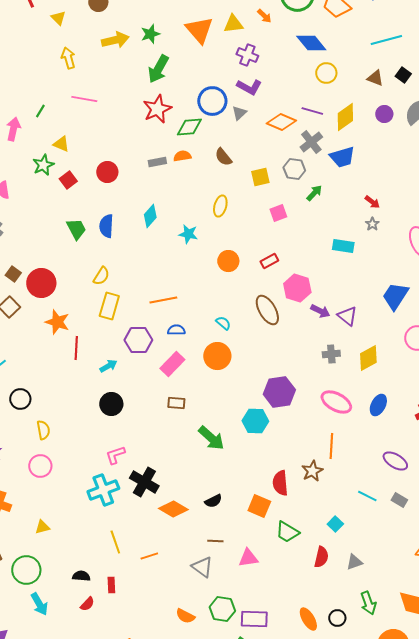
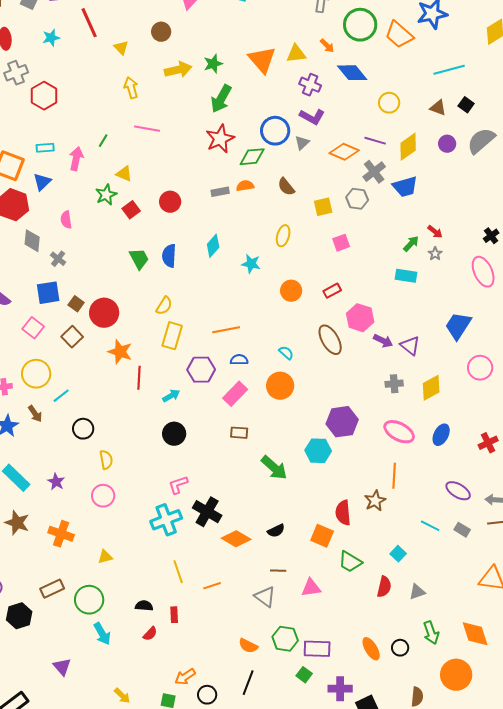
blue diamond: (311, 43) -> (352, 73), moved
green arrow: (314, 193) -> (411, 244), moved

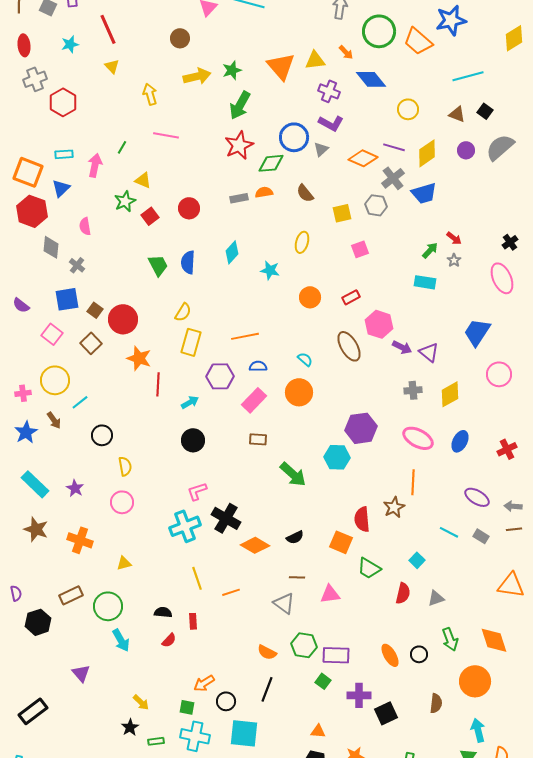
yellow triangle: (121, 48) -> (112, 66), moved

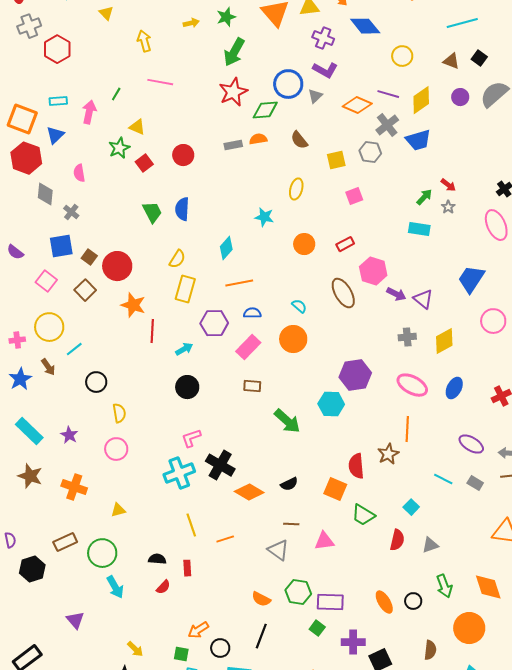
yellow arrow: (197, 76) -> (191, 23), size x0.6
cyan diamond: (232, 252) -> (226, 248), moved

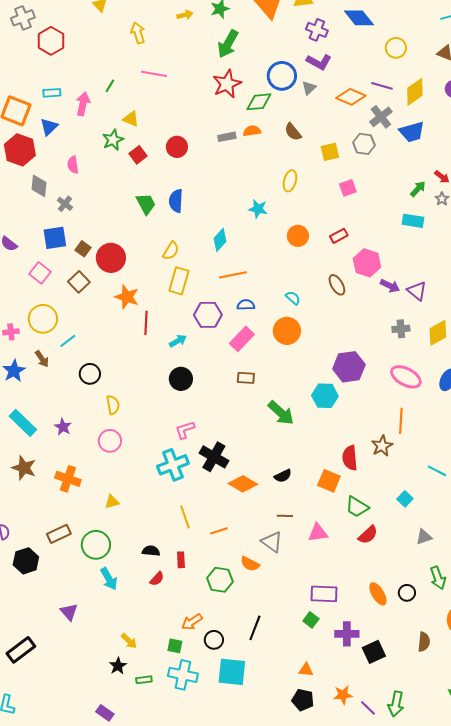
brown ellipse: (343, 293) -> (337, 285), size x0.7
red semicircle: (397, 540) -> (368, 535), moved, turned 35
green hexagon: (298, 592) -> (220, 580), moved
orange semicircle: (261, 599) -> (250, 564), moved

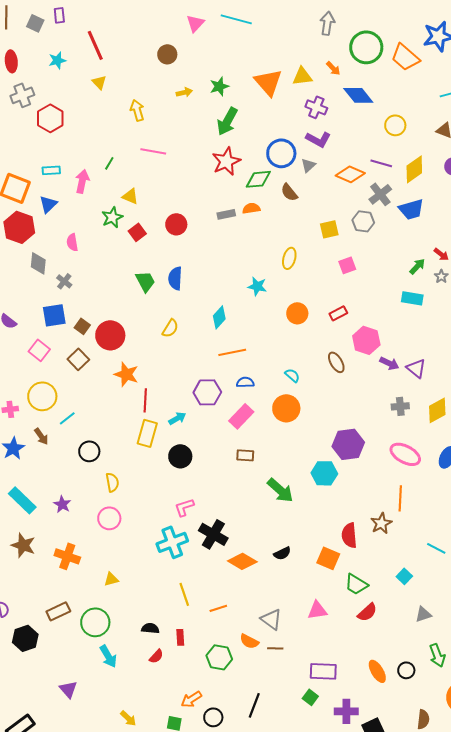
brown semicircle: (293, 132) -> (289, 192), moved
yellow rectangle: (179, 281) -> (147, 433), moved
brown line: (285, 516) -> (275, 648), moved

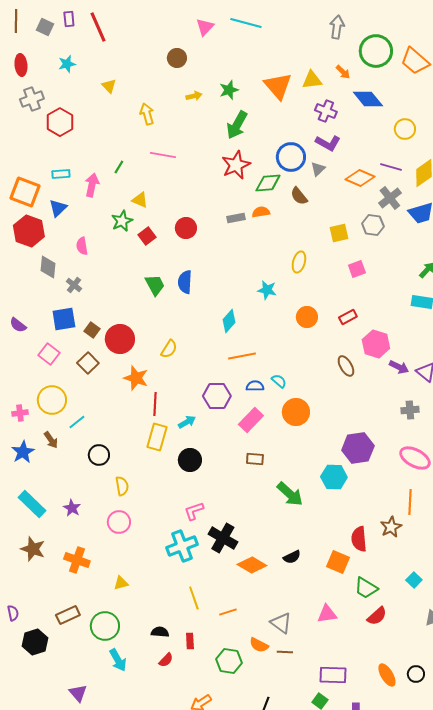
red line: (95, 45) -> (98, 27), moved
yellow semicircle: (170, 328) -> (169, 349), moved
cyan semicircle: (292, 375) -> (279, 381), moved

